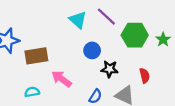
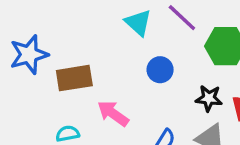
black star: (110, 69) -> (209, 98), moved

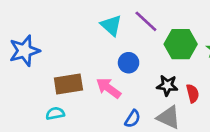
brown rectangle: (74, 78) -> (68, 84), moved
pink arrow: (113, 113) -> (109, 88), moved

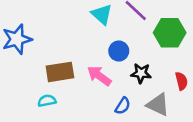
black star: (167, 85) -> (141, 73), moved

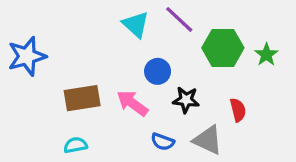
cyan semicircle: (47, 101) -> (75, 145), moved
blue semicircle: (123, 106) -> (163, 142), turned 78

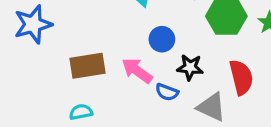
red semicircle: (238, 110) -> (241, 77), size x1.5
blue semicircle: (163, 142) -> (167, 92), moved

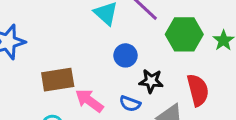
pink arrow: (137, 71) -> (89, 101), moved

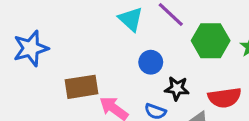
red semicircle: (198, 90) -> (225, 98), turned 96

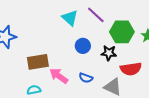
black star: (177, 88) -> (109, 53), moved

